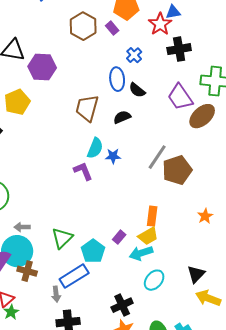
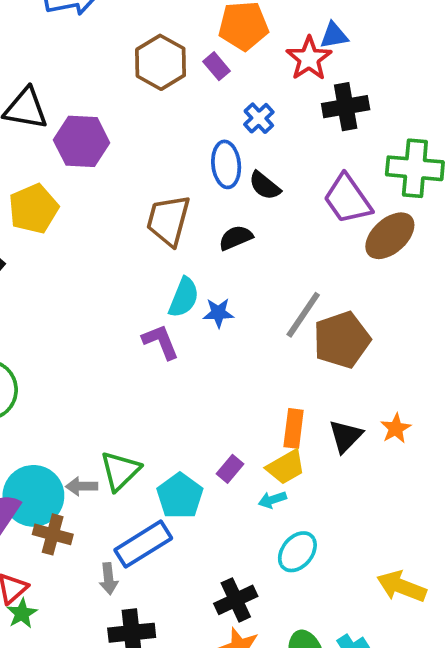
gray arrow: (22, 227) -> (82, 486), moved
cyan arrow: (141, 253) -> (272, 500), size x0.6
black triangle: (196, 274) -> (346, 436), moved

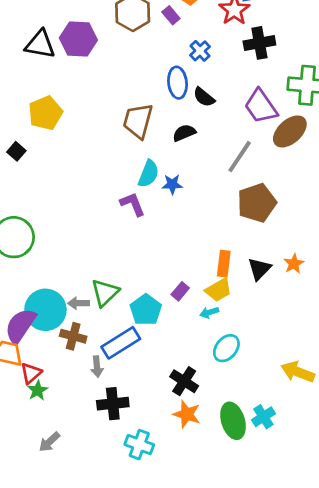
purple hexagon: (82, 141) -> (78, 39), moved
gray line: (303, 315) -> (240, 157), moved
brown cross: (53, 534) -> (73, 336), moved
black cross: (236, 600) -> (184, 381), turned -32

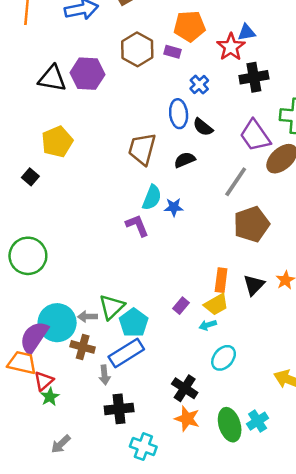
purple rectangle: (171, 15) -> (173, 52), turned -35
cyan pentagon: (146, 310) -> (134, 323), moved

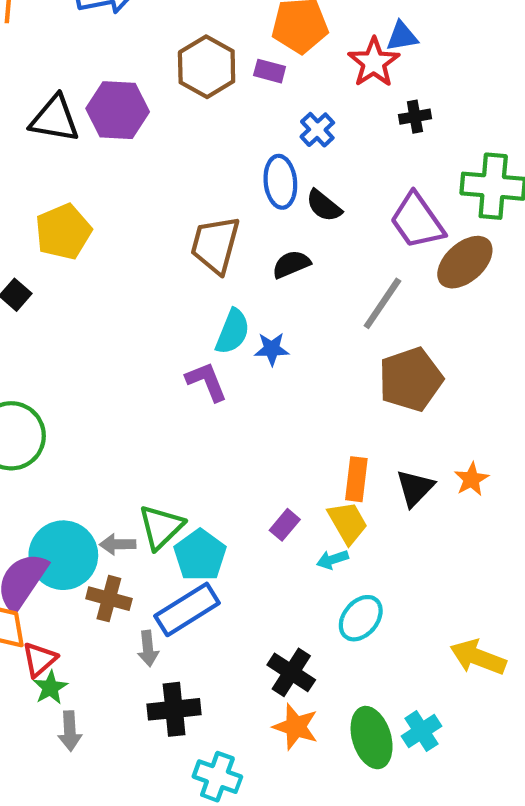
black cross: (254, 77) -> (415, 117), size x0.6
yellow trapezoid: (216, 304) -> (348, 523), turned -90
gray arrow: (61, 444) -> (70, 731), moved, turned -50

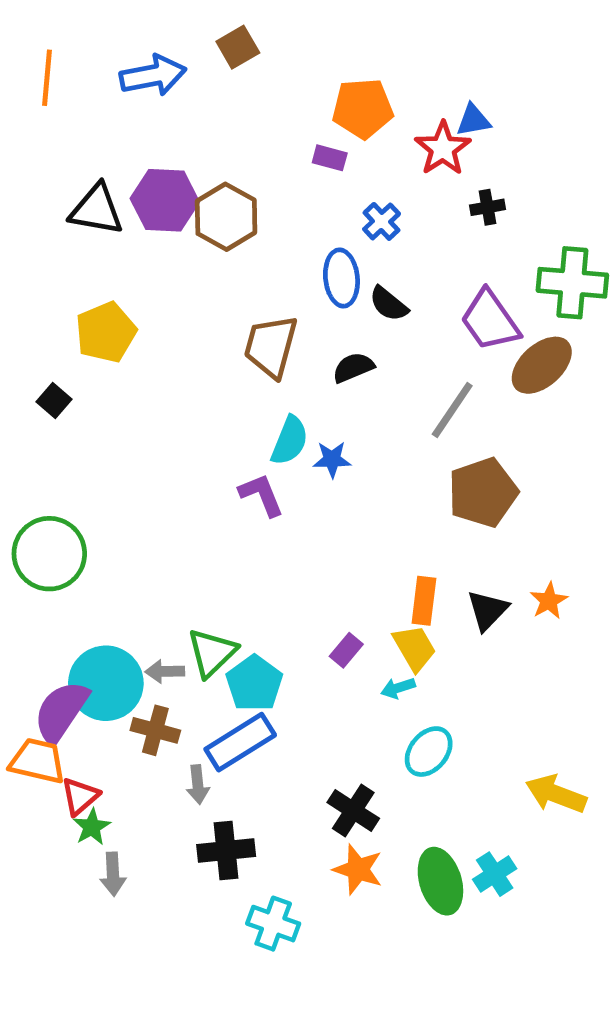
brown hexagon: (207, 67) -> (226, 217), moved

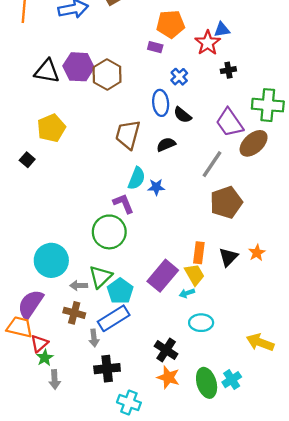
green circle: (49, 554) -> (109, 232), moved
purple rectangle: (346, 650) -> (163, 276), size x2.0
cyan circle: (106, 683) -> (51, 260), moved
cyan ellipse: (429, 752) -> (201, 323), turned 50

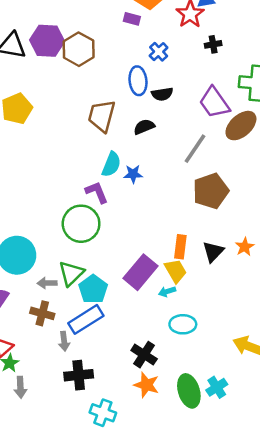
black semicircle: (182, 115) -> (162, 94), turned -48

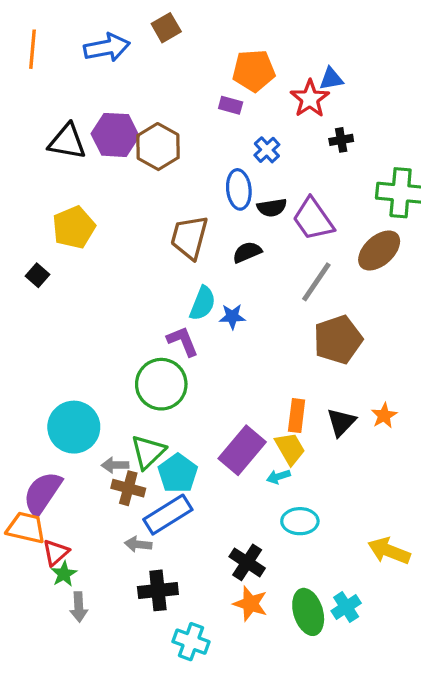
purple trapezoid: (214, 103) -> (313, 219), moved
brown cross: (42, 313) -> (128, 488), moved
gray arrow: (64, 341) -> (138, 544), turned 102

